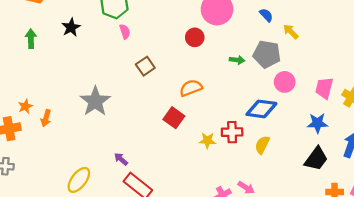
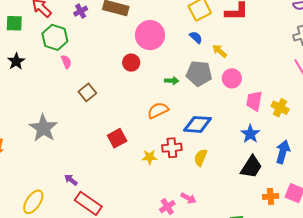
pink circle: (285, 82) -> (232, 78), moved
orange semicircle: (191, 88) -> (158, 110), moved
red square: (174, 118) -> (117, 138), turned 30
blue star: (317, 123) -> (250, 134), turned -30

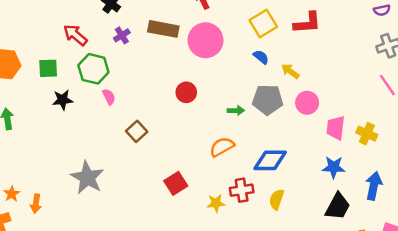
green square: (14, 23) -> (48, 68), moved
pink circle: (150, 35) -> (206, 40), moved
black star: (16, 61) -> (63, 100), moved, turned 30
blue star: (250, 134) -> (334, 167), turned -30

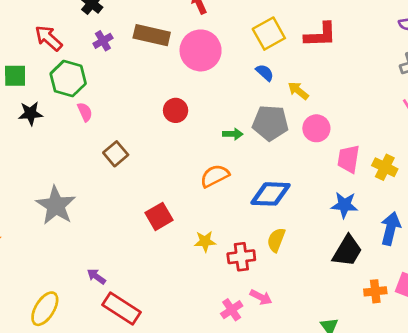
red cross: (242, 190) -> (241, 257), moved

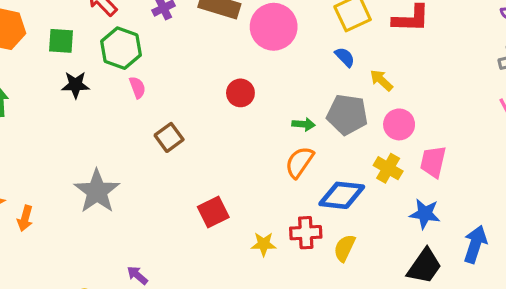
yellow cross: (385, 167) -> (388, 168), moved
orange semicircle: (215, 176) -> (299, 162), moved, turned -32
red cross: (241, 257) -> (306, 233), moved

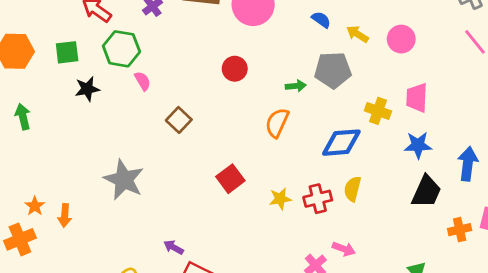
pink circle: (399, 124) -> (401, 39), moved
orange semicircle: (299, 162) -> (277, 123), moved
red cross: (306, 233) -> (318, 199), moved

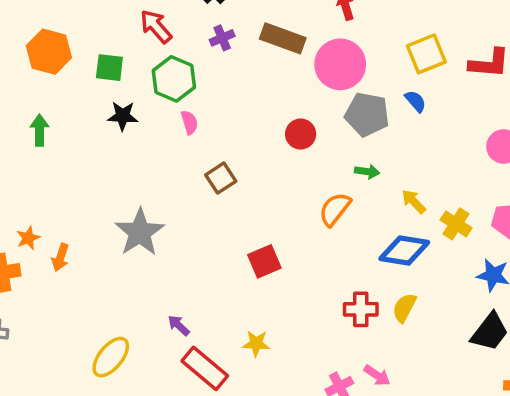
yellow arrow: (357, 34) -> (414, 201), moved
gray pentagon: (333, 70) -> (367, 114), moved
yellow star: (280, 199) -> (256, 343), moved

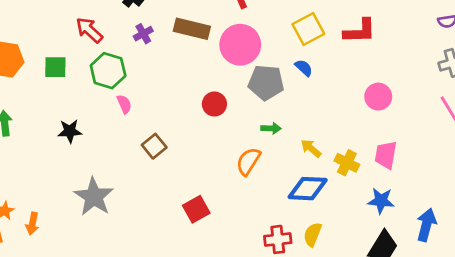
black star: (123, 116) -> (70, 131), moved

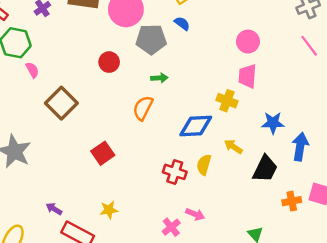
brown square: (154, 146) -> (61, 103), size x1.5
yellow arrow: (311, 148) -> (233, 147), moved
pink trapezoid: (386, 155) -> (247, 76), moved
blue star: (381, 201) -> (273, 123), moved
red cross: (278, 239) -> (175, 172), turned 30

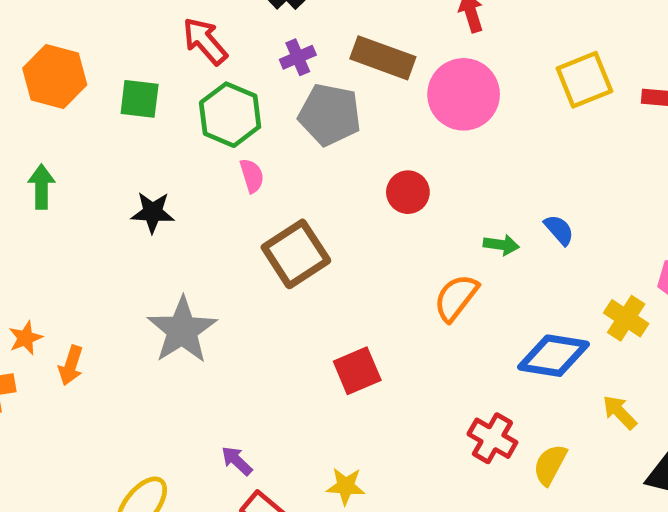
blue semicircle: (182, 23) -> (559, 230), moved
gray pentagon: (151, 39) -> (330, 115), moved
yellow semicircle: (204, 165) -> (550, 465), moved

